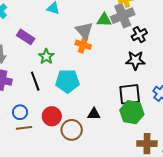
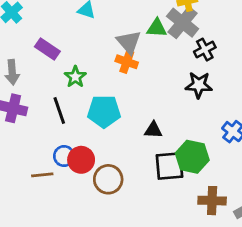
gray cross: (123, 16) -> (183, 23), turned -30
black square: (130, 94) -> (169, 166), moved
blue circle: (20, 112) -> (64, 156), moved
black triangle: (94, 114) -> (153, 130), moved

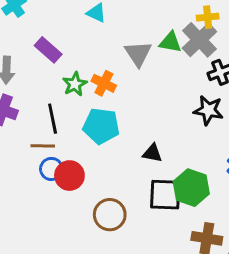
orange cross: (127, 62) -> (104, 83), moved
brown line: (42, 175) -> (43, 146), moved
brown circle: (108, 179) -> (110, 215), moved

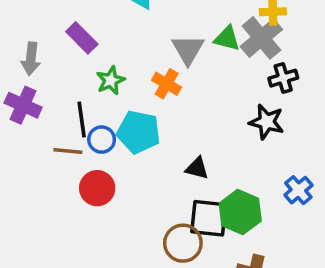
orange cross: (104, 83) -> (167, 84), moved
blue circle: (51, 169) -> (102, 140), moved
brown circle: (110, 215) -> (183, 243), moved

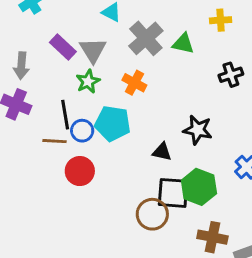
gray cross: (261, 38) -> (146, 38), moved
gray triangle: (188, 49) -> (93, 50), moved
black star: (267, 122) -> (198, 130), moved

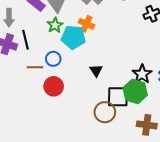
black line: (65, 115) -> (26, 40), moved
cyan pentagon: (113, 123) -> (73, 37), moved
black star: (198, 130) -> (142, 74), moved, turned 30
black triangle: (162, 152) -> (96, 71), moved, turned 48

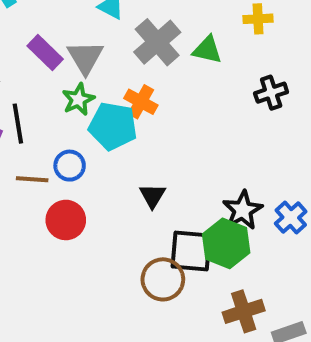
brown cross: (147, 125) -> (244, 311), turned -30

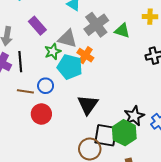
gray triangle: (85, 57) -> (67, 39), moved, turned -48
black triangle: (153, 196) -> (88, 105), size x1.5

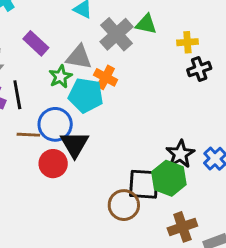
yellow cross: (150, 17) -> (187, 42), moved
green triangle: (122, 31) -> (146, 24), moved
blue circle: (46, 86) -> (55, 124), size x1.5
black triangle: (88, 105) -> (74, 144), moved

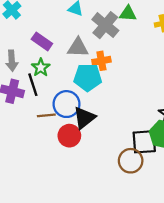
green star: (60, 77) -> (41, 67), moved
orange cross: (106, 77) -> (101, 61), turned -30
black triangle: (74, 144) -> (84, 118), turned 30

